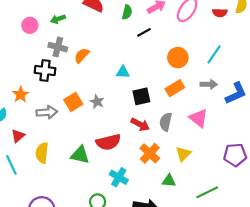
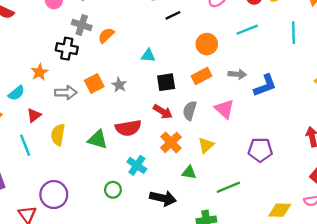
cyan line: (214, 54) -> (247, 30), moved, turned 30

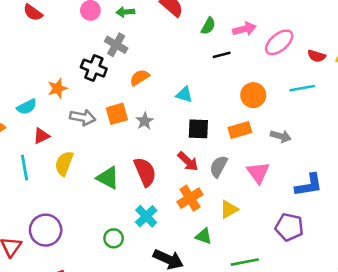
orange semicircle: (106, 35) -> (140, 77), moved
blue L-shape: (265, 85) -> (309, 185), moved
red semicircle: (128, 128) -> (145, 172), turned -115

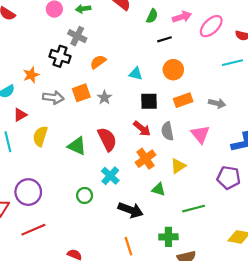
orange circle: (253, 95) -> (173, 70), moved
gray semicircle: (219, 166) -> (167, 131), turned -36

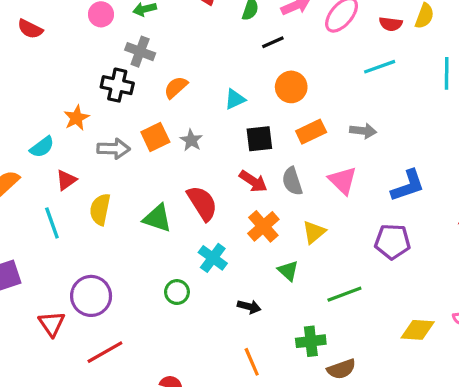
cyan triangle: (136, 74) -> (235, 99), turned -32
green triangle: (159, 189) -> (288, 271), turned 32
black arrow: (131, 210) -> (249, 307), size x0.6

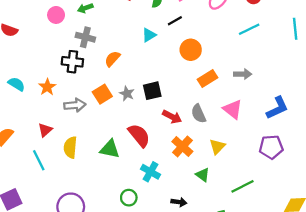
cyan triangle: (235, 99) -> (149, 35), moved
black square: (259, 139) -> (152, 91), moved
cyan semicircle: (42, 147) -> (16, 84), moved, turned -105

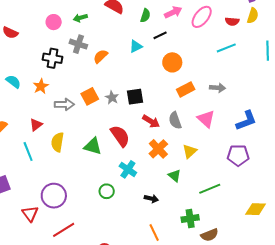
orange semicircle: (112, 59) -> (101, 56), moved
black cross: (72, 62) -> (53, 58), moved

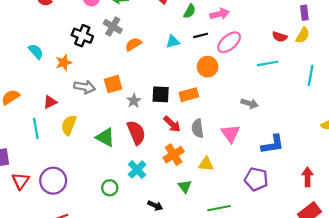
pink ellipse: (202, 17) -> (229, 42), moved
orange rectangle: (186, 89) -> (189, 95), moved
gray star: (112, 97) -> (134, 101), moved
yellow triangle: (190, 151) -> (206, 164), turned 35
red triangle: (30, 214) -> (21, 181), moved

